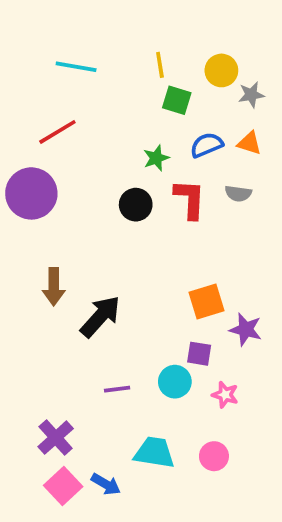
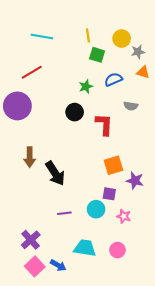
orange triangle: (249, 143) -> (143, 72), moved
red L-shape: (190, 199) -> (104, 124), moved
black arrow: (100, 316) -> (55, 173), turned 105

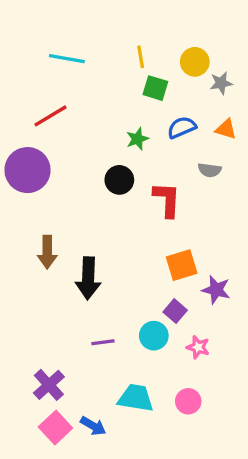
orange triangle: (143, 72) -> (226, 129), moved
black arrow: (55, 173) -> (88, 278), turned 35
purple square: (109, 194) -> (175, 311), turned 32

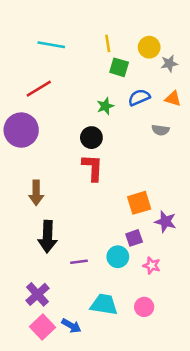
red L-shape: (167, 200) -> (93, 168), moved
black arrow: (88, 278) -> (48, 237), moved
purple square: (175, 311) -> (134, 238), turned 30

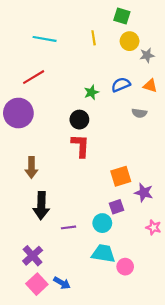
green square: (119, 67) -> (122, 16), moved
pink star: (152, 266) -> (153, 227), moved
cyan trapezoid: (104, 304) -> (103, 254), moved

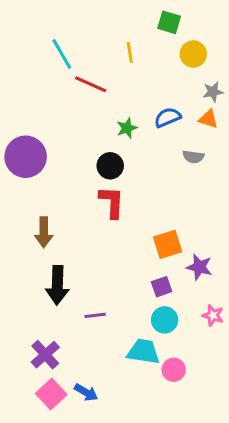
cyan line: (45, 39) -> (62, 54), turned 50
yellow circle: (130, 41) -> (193, 54), moved
gray star: (147, 55) -> (213, 92), moved
red line: (34, 77) -> (91, 84), moved, turned 55
cyan circle: (102, 223) -> (165, 320), moved

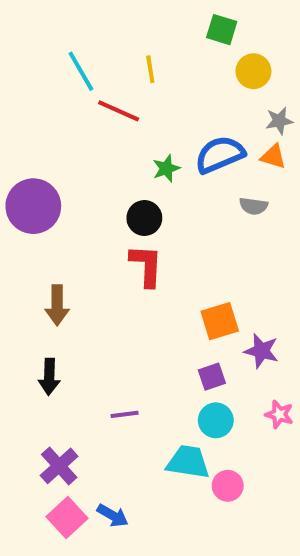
yellow line: (130, 52) -> (150, 69), moved
blue semicircle: (168, 117) -> (220, 155), size x1.4
black arrow: (57, 285) -> (49, 377), moved, size x0.7

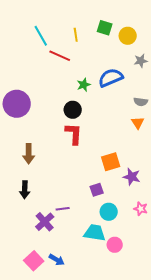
green square: (222, 30) -> (105, 28), moved
orange triangle: (273, 157) -> (138, 123), moved, turned 40
gray semicircle: (253, 206) -> (141, 102), moved
purple square: (212, 377) -> (97, 190), moved
purple cross: (59, 466) -> (45, 222), moved

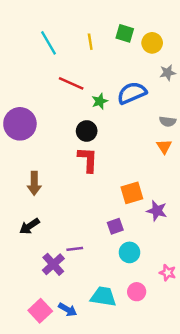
red line: (60, 56) -> (71, 83), moved
black arrow: (25, 190) -> (29, 226), turned 54
pink star: (141, 209) -> (168, 273), moved
cyan trapezoid: (95, 233) -> (103, 296), moved

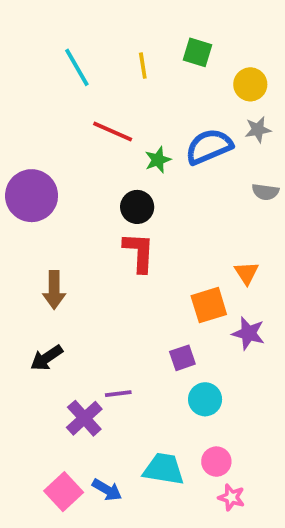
yellow circle: (152, 43) -> (250, 84), moved
gray star: (168, 73) -> (258, 130), moved
orange triangle: (164, 146) -> (247, 273), moved
pink star: (168, 273) -> (231, 497), moved

